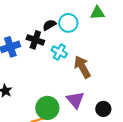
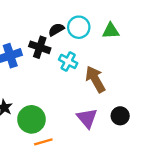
green triangle: (97, 13) -> (111, 31), moved
green circle: (47, 108) -> (31, 119), moved
black circle: (103, 109) -> (120, 116), moved

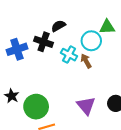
cyan circle: (79, 27) -> (91, 41), moved
brown arrow: (95, 79) -> (86, 61), moved, size x0.6

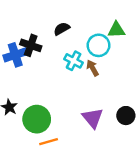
black cross: (44, 42) -> (31, 45), moved

